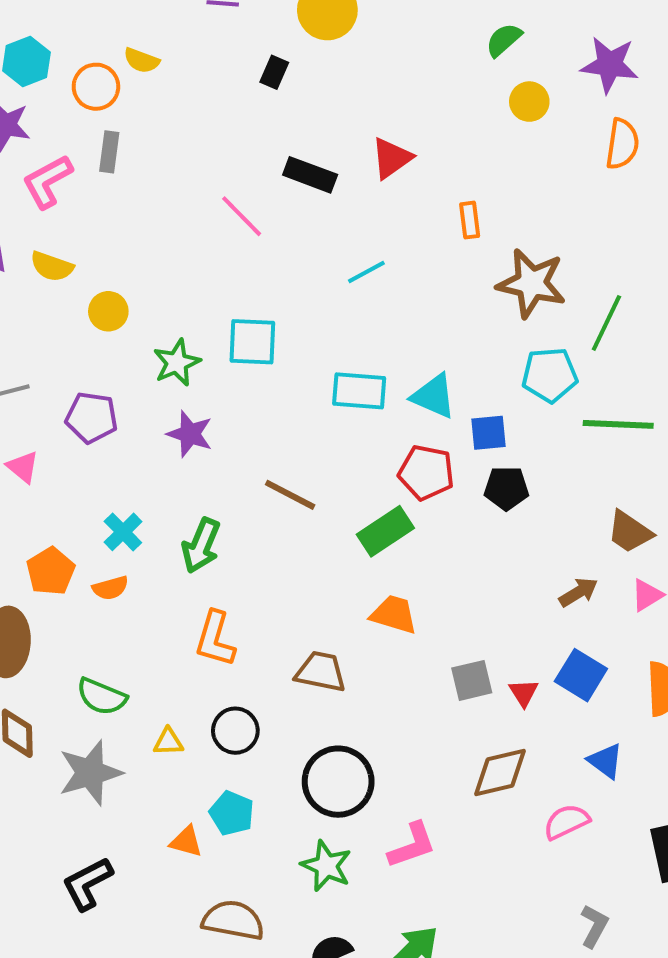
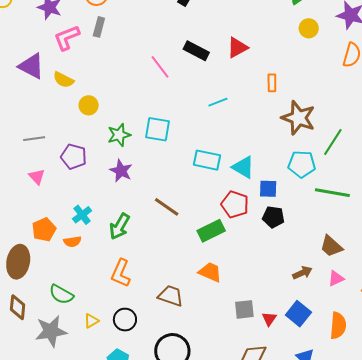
yellow triangle: (168, 742) -> (91, 321), turned -35

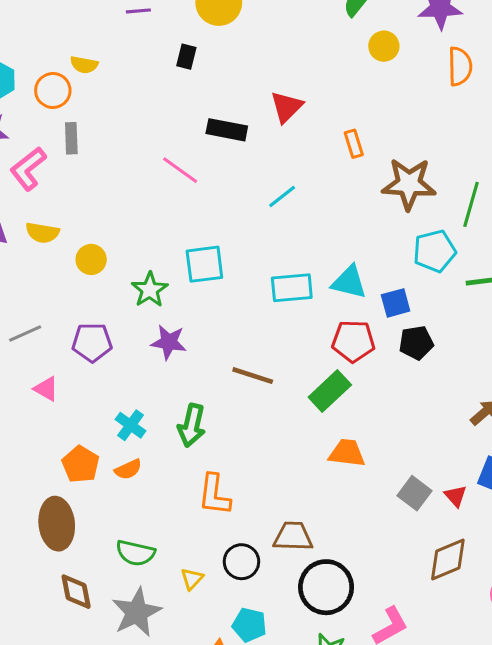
brown trapezoid: (171, 296) -> (293, 536), moved
gray square: (244, 309) -> (415, 493), turned -30

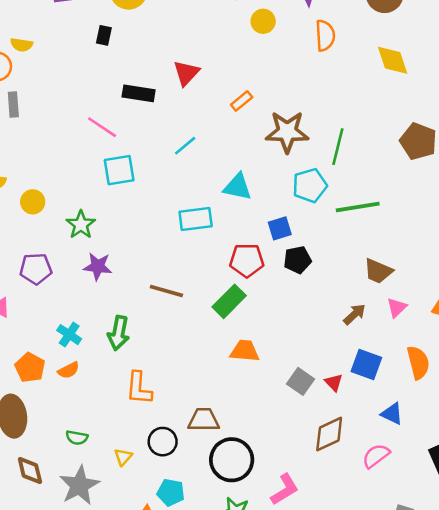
orange rectangle: (354, 144) -> (242, 101), turned 70
cyan square: (204, 264) -> (119, 170), moved
cyan triangle: (349, 282) -> (237, 187), moved
green semicircle: (135, 553) -> (77, 438), size x0.7

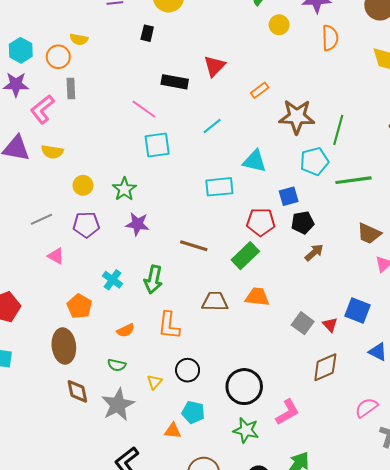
yellow circle: (33, 202) -> (83, 185), moved
brown arrow: (355, 314) -> (314, 253), moved
orange semicircle: (69, 370) -> (126, 330), moved
brown trapezoid: (204, 420) -> (215, 302), moved
pink semicircle: (376, 456) -> (366, 408), moved

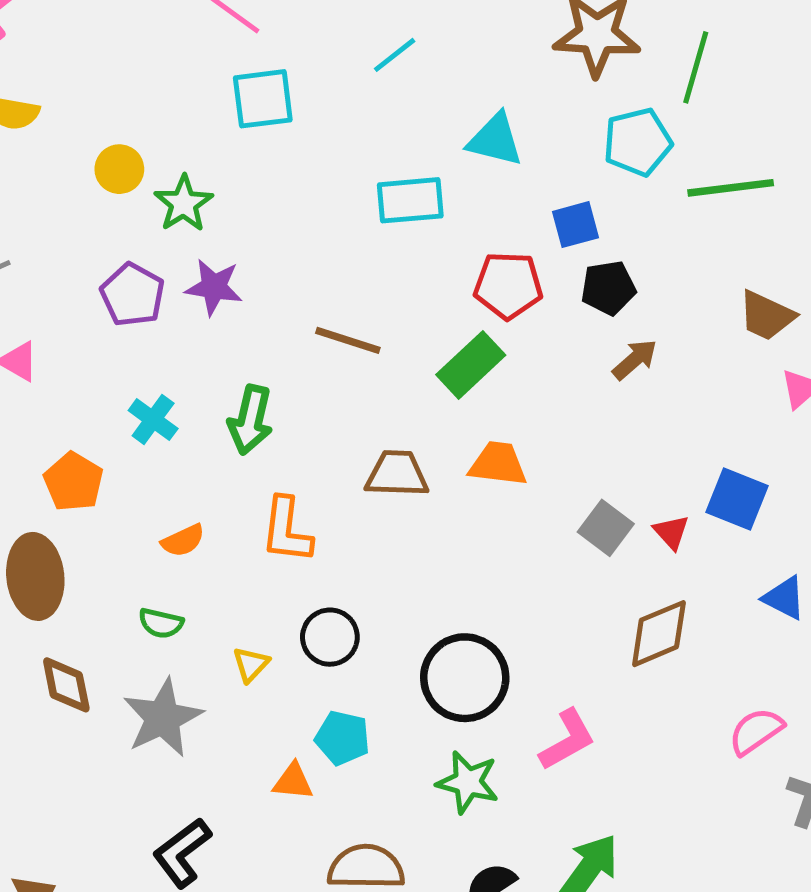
yellow circle: (83, 185) -> (119, 169), moved
purple pentagon: (86, 225) -> (133, 295), moved, turned 30

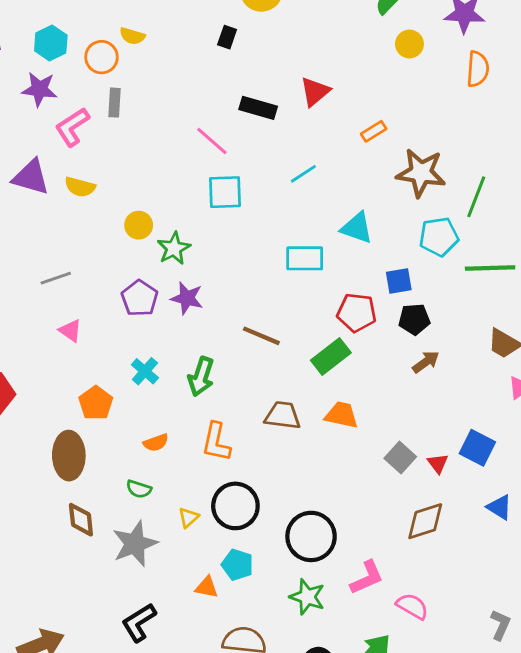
black circle: (330, 637) -> (235, 506), size x1.4
pink semicircle: (756, 731) -> (412, 606), moved, turned 60

